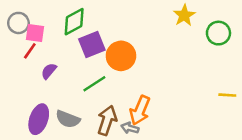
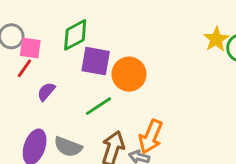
yellow star: (184, 15) -> (216, 39), moved
purple square: (92, 44) -> (96, 61), turned 32

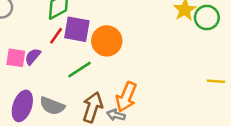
pink square: (30, 48) -> (16, 58), moved
red line: (24, 68) -> (56, 36), moved

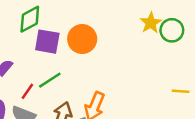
red line: (56, 36) -> (27, 91), moved
orange circle: (107, 41) -> (82, 39), moved

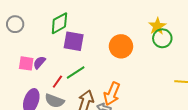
green circle: (172, 30) -> (162, 38), moved
orange circle: (82, 39) -> (121, 46), moved

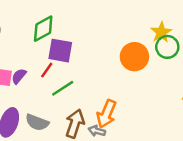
orange circle: (121, 46) -> (134, 57), moved
red line: (57, 82) -> (47, 70), moved

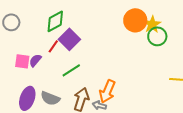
purple square: (60, 51) -> (69, 39), turned 35
orange circle: (134, 57) -> (135, 20), moved
red line: (47, 70) -> (53, 46), moved

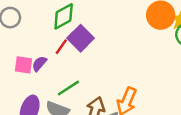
green line: (71, 70) -> (68, 88), moved

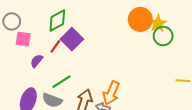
pink square: (24, 65) -> (23, 39), moved

